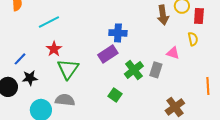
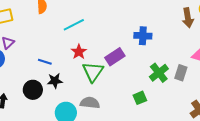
purple rectangle: (108, 54) -> (115, 57), moved
blue line: (20, 59) -> (45, 62), turned 64
green square: (115, 95) -> (140, 98), turned 32

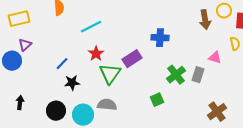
blue line: (45, 62) -> (62, 64), turned -64
black circle: (33, 90) -> (56, 111), moved

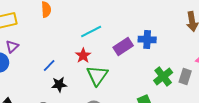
cyan line: (91, 27) -> (91, 32), moved
purple rectangle: (132, 59) -> (123, 46), moved

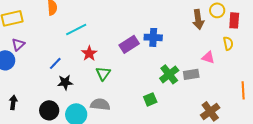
cyan line: (91, 32) -> (76, 29), moved
green triangle: (97, 76) -> (103, 73), size x0.7
gray rectangle: (185, 76) -> (191, 74), turned 63

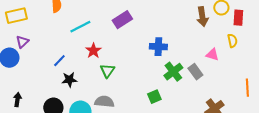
blue cross: (153, 37) -> (158, 47), moved
purple rectangle: (129, 44) -> (122, 20), moved
gray rectangle: (191, 74) -> (195, 72), turned 63

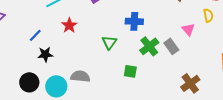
pink triangle: (212, 55) -> (188, 29), turned 32
green triangle: (107, 71) -> (109, 42), moved
green square: (154, 97) -> (130, 71), turned 32

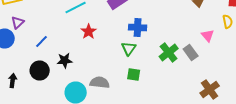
blue cross: (134, 21) -> (138, 28), moved
blue line: (35, 35) -> (42, 42), moved
green square: (130, 71) -> (134, 74), moved
black circle: (29, 82) -> (40, 70), moved

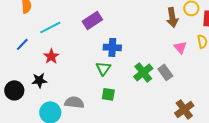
red star: (89, 32) -> (51, 56), moved
pink triangle: (208, 36) -> (180, 47), moved
blue line: (42, 42) -> (22, 44), moved

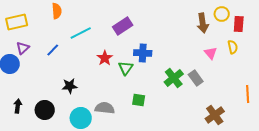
red star: (51, 56) -> (105, 58), moved
green triangle: (103, 68) -> (126, 68), moved
black circle: (14, 90) -> (45, 110), moved

